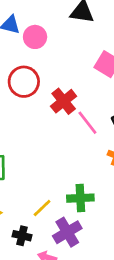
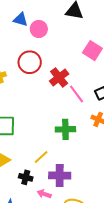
green cross: (80, 198) -> (65, 129), moved
purple cross: (67, 232) -> (60, 175), turned 30

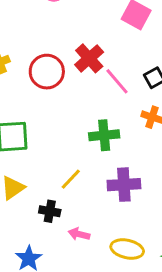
red circle: (30, 62) -> (47, 72), moved
purple cross: (60, 175) -> (124, 185), moved

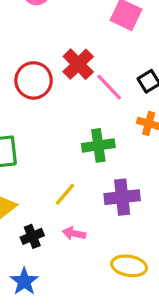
black cross: (50, 211) -> (32, 236), moved, turned -30
pink arrow: (79, 234) -> (74, 233), moved

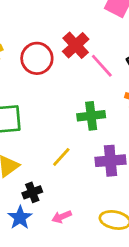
pink arrow: (74, 233) -> (62, 217), moved, turned -36
blue star: (24, 281) -> (20, 218), moved

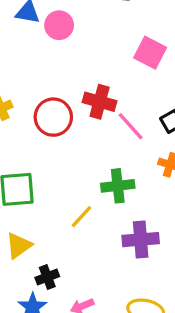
red cross: (76, 45) -> (100, 102), turned -32
yellow line: (61, 157) -> (82, 217), moved

